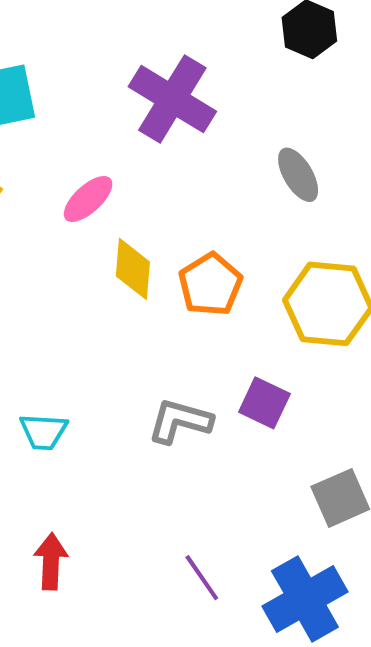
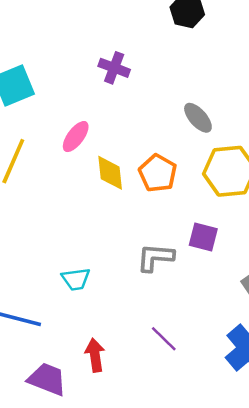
purple cross: (172, 99) -> (114, 68), size x0.6
gray ellipse: (298, 175) -> (198, 118), moved
purple line: (202, 578) -> (164, 339), moved

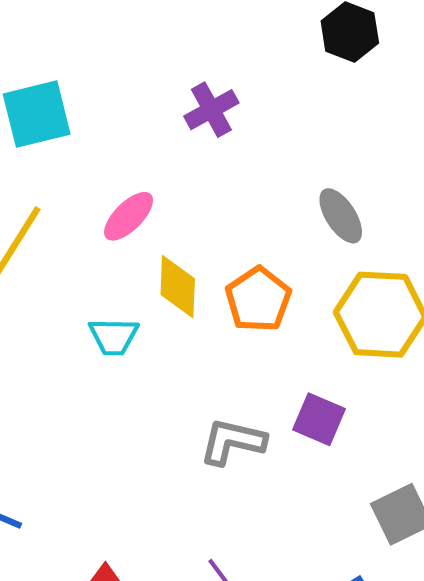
purple cross: (114, 68) -> (211, 110), turned 32
cyan trapezoid: (76, 279) -> (114, 336), moved

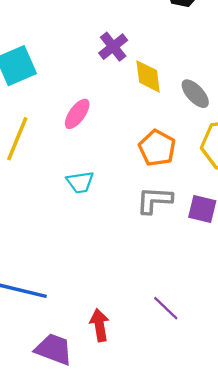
yellow diamond: (178, 287) -> (148, 76), moved
gray L-shape: (233, 442) -> (154, 200), moved

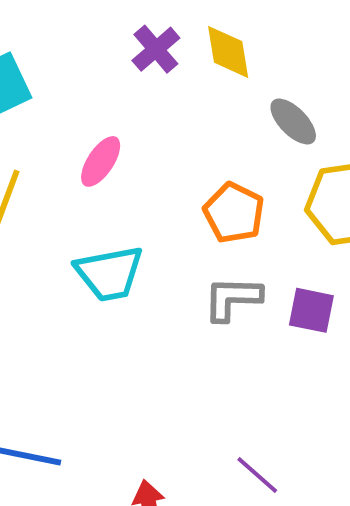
yellow diamond: (148, 76) -> (228, 52), moved
cyan trapezoid: (80, 182) -> (109, 273), size x1.5

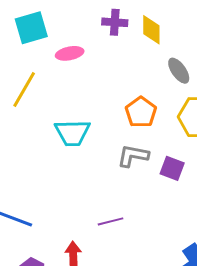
purple cross: (156, 49) -> (115, 22), turned 35
pink ellipse: (101, 161) -> (70, 53), moved, turned 36
purple line: (257, 475) -> (111, 221), moved, turned -65

